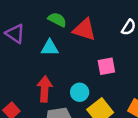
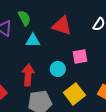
green semicircle: (57, 20) -> (24, 18), moved, turned 35
cyan circle: (80, 92) -> (58, 69), moved

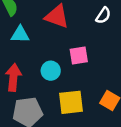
yellow square: (74, 94) -> (71, 102), turned 30

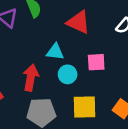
cyan triangle: (20, 34) -> (55, 52), moved

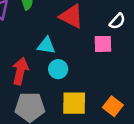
pink square: (96, 62) -> (103, 44), moved

